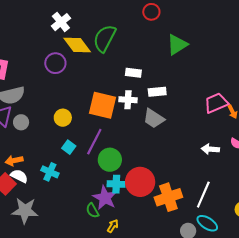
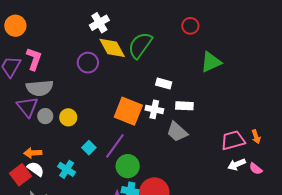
pink trapezoid: (216, 103) -> (233, 140), moved
yellow circle: (63, 118) -> (68, 117), moved
white arrow: (210, 149) -> (237, 164), moved, turned -36

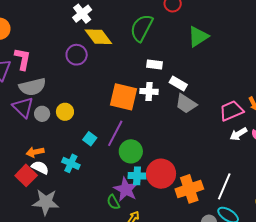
green semicircle: (140, 45) -> (142, 28), moved
white rectangle: (184, 106) -> (178, 84), turned 36
gray trapezoid: (177, 132) -> (186, 104), moved

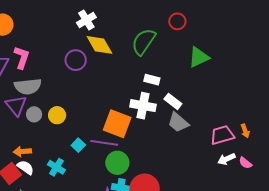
white cross: (149, 91) -> (143, 106), size x1.4
orange square: (124, 97) -> (117, 124), moved
purple line: (115, 133) -> (104, 143), turned 64

